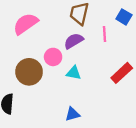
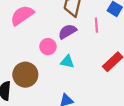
brown circle: (29, 72) -> (25, 75), moved

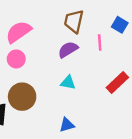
pink circle: (48, 47) -> (16, 59), moved

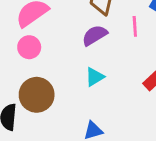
cyan triangle: (68, 83) -> (95, 77), turned -42

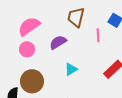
purple semicircle: (95, 35) -> (58, 42), moved

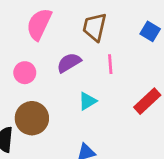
pink semicircle: (29, 26) -> (39, 24), moved, turned -30
pink line: (98, 35) -> (110, 64), moved

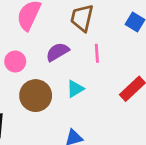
brown circle: (32, 118) -> (36, 96), moved

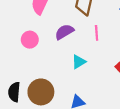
brown circle: (36, 96) -> (41, 92), moved

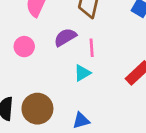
pink line: (97, 33) -> (92, 48), moved

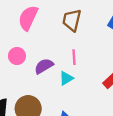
purple semicircle: (65, 37) -> (44, 66), moved

